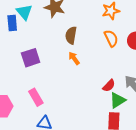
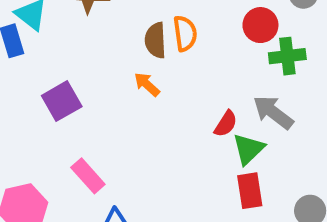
brown semicircle: (71, 35) -> (155, 40), moved
orange semicircle: (111, 38) -> (185, 33), moved, turned 30

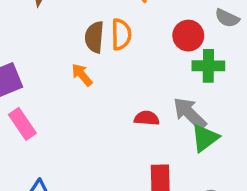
red semicircle: (226, 124) -> (147, 118), turned -125
green triangle: (248, 149) -> (205, 138), moved
pink rectangle: (88, 176) -> (22, 124), moved

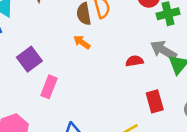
pink rectangle: (22, 124) -> (49, 87), turned 70

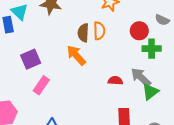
orange arrow: (82, 42) -> (76, 55), size x1.5

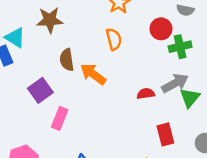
brown semicircle: (83, 33) -> (67, 60), moved
gray arrow: (141, 77) -> (175, 83), turned 120

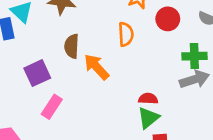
red circle: (161, 29) -> (168, 19), moved
gray arrow: (175, 83) -> (194, 79), moved
green triangle: (190, 98) -> (148, 118), moved

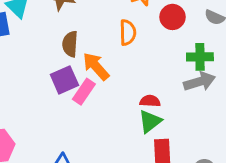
purple square: (37, 73) -> (64, 80), moved
pink rectangle: (52, 107) -> (84, 92), moved

